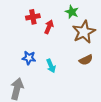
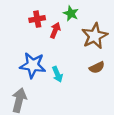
green star: (72, 12) -> (71, 13), moved
blue star: (29, 58) -> (33, 65), size x1.6

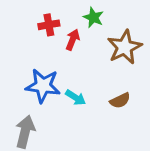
brown semicircle: (97, 67) -> (120, 101), moved
cyan arrow: (57, 74) -> (76, 98), turned -35

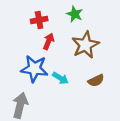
red arrow: (73, 40) -> (49, 41), moved
brown star: (125, 47) -> (85, 45), moved

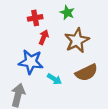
cyan arrow: (60, 78) -> (54, 79), moved
brown semicircle: (96, 80) -> (87, 73), size x1.5

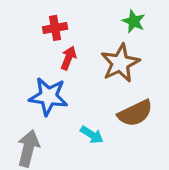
green star: (67, 13) -> (134, 21), moved
cyan arrow: (54, 79) -> (92, 135), moved

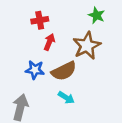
blue star: (48, 96) -> (35, 70), size x0.7
brown semicircle: (135, 113) -> (64, 71), moved

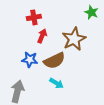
green star: (97, 15) -> (91, 12), moved

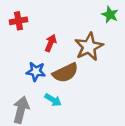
red cross: (34, 17) -> (18, 21), moved
cyan arrow: (57, 83) -> (53, 100), moved

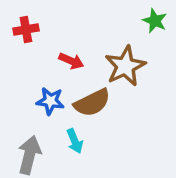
red arrow: (51, 43) -> (71, 61), turned 91
cyan arrow: (53, 100) -> (75, 141), turned 35

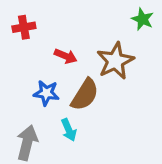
brown semicircle: (92, 103) -> (85, 95), turned -32

